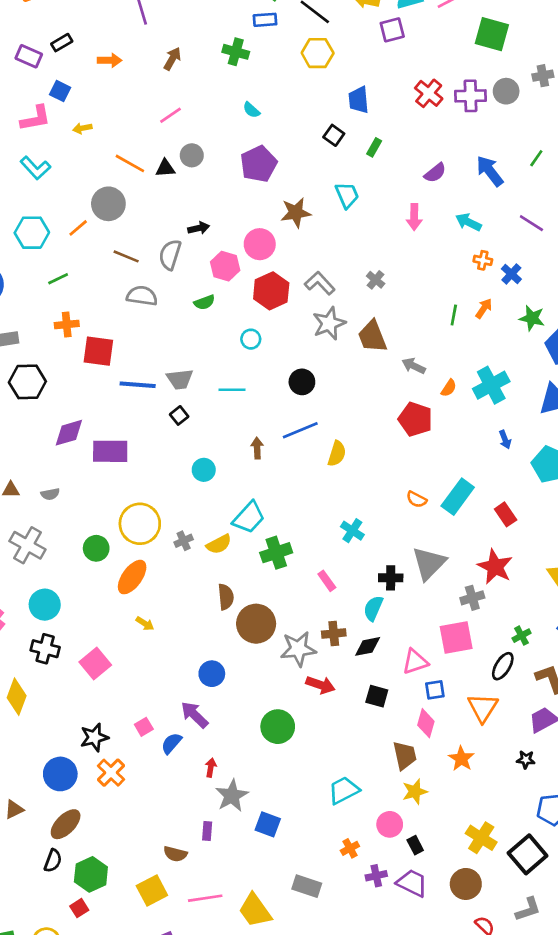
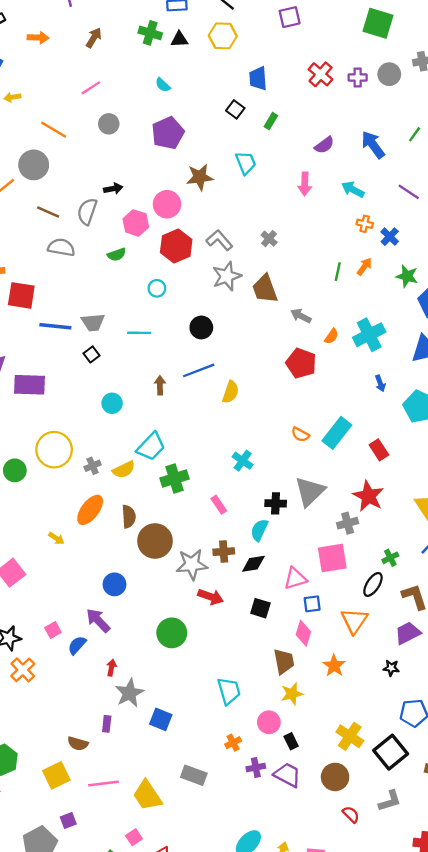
purple cross: (471, 96) -> (358, 78), size x0.7
black triangle: (165, 168) -> (179, 39), moved
orange ellipse: (132, 577) -> (90, 510), moved
cyan trapezoid: (344, 790) -> (229, 691), turned 100

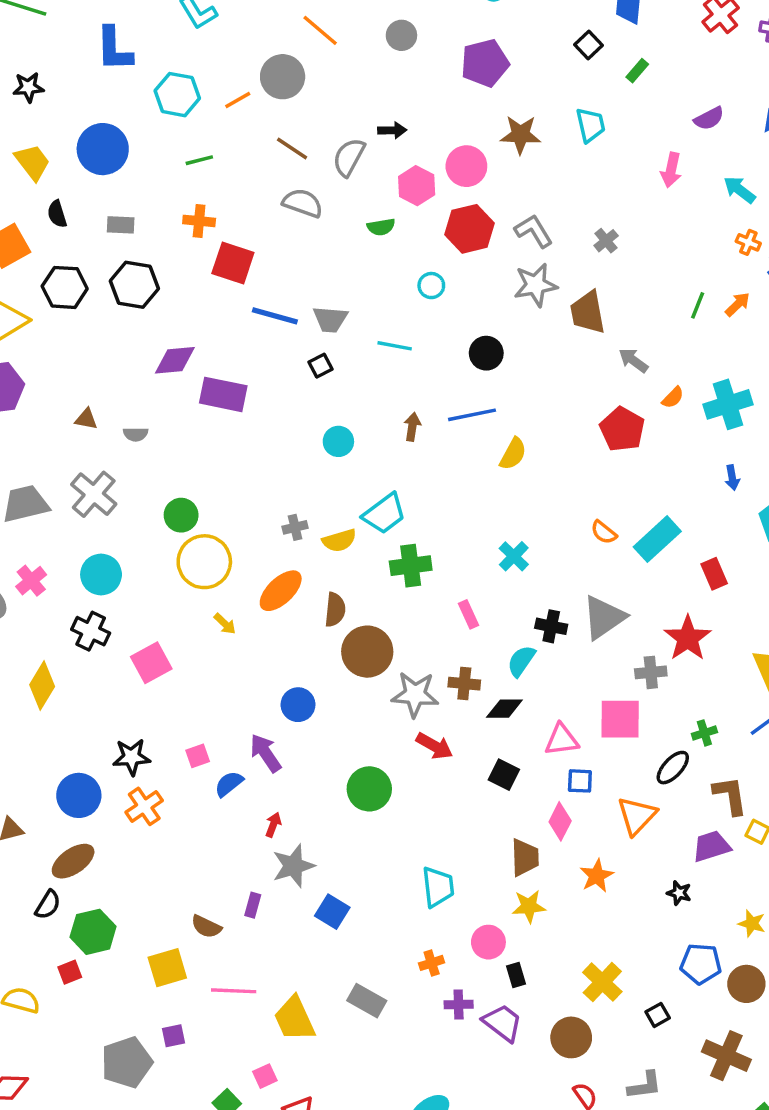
yellow circle: (54, 450) -> (204, 562), moved
black square: (391, 752) -> (658, 1015), size x0.5

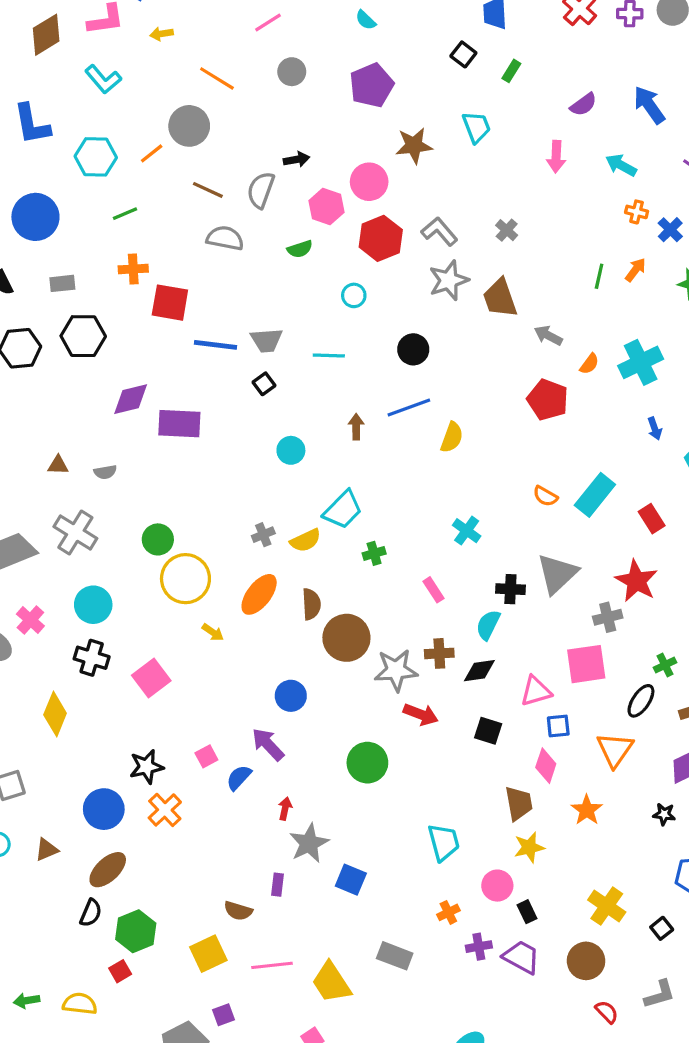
green cross: (411, 566) -> (374, 553), size x0.6

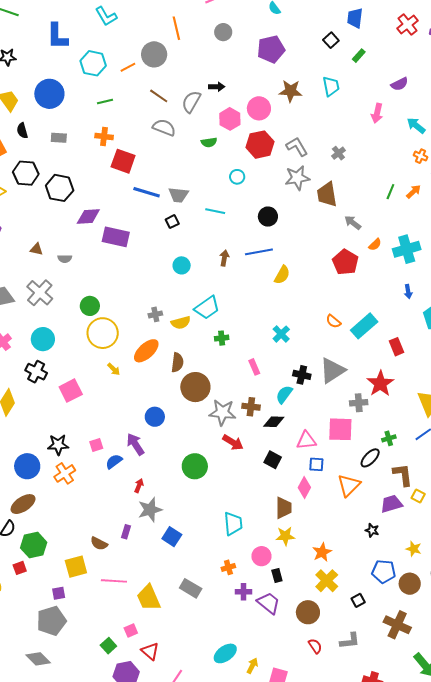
orange line: (217, 78) -> (176, 28), turned 35
black hexagon: (83, 336) -> (60, 188), moved
orange star: (587, 810) -> (322, 552), moved
purple square: (224, 1015) -> (59, 593), moved

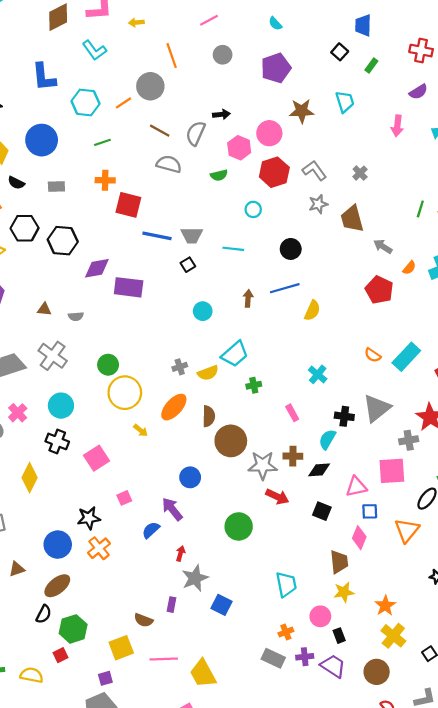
red cross: (407, 25) -> (421, 51), moved, turned -35
black semicircle: (22, 131) -> (16, 183), turned -42
gray star: (297, 178) -> (318, 204), size x0.7
pink square: (96, 445) -> (124, 498), moved
gray rectangle: (191, 588) -> (273, 658), moved

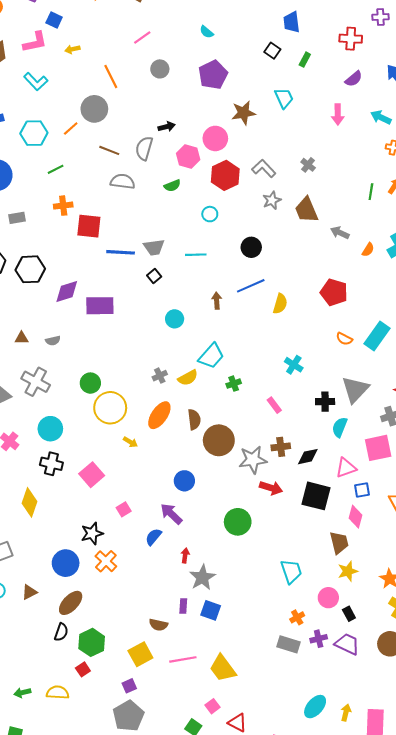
red pentagon: (379, 290) -> (334, 292), moved
cyan semicircle: (327, 439) -> (340, 427), moved
black square: (322, 511) -> (316, 496), size x1.6
blue square: (221, 605) -> (211, 610), moved

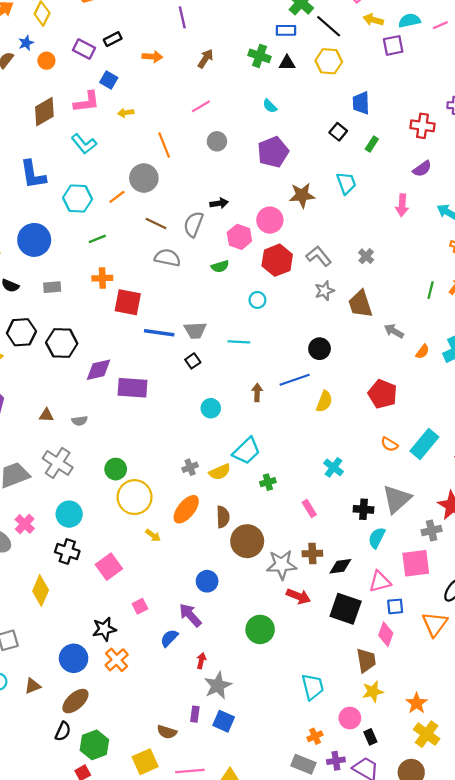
black circle: (251, 247) -> (320, 349), moved

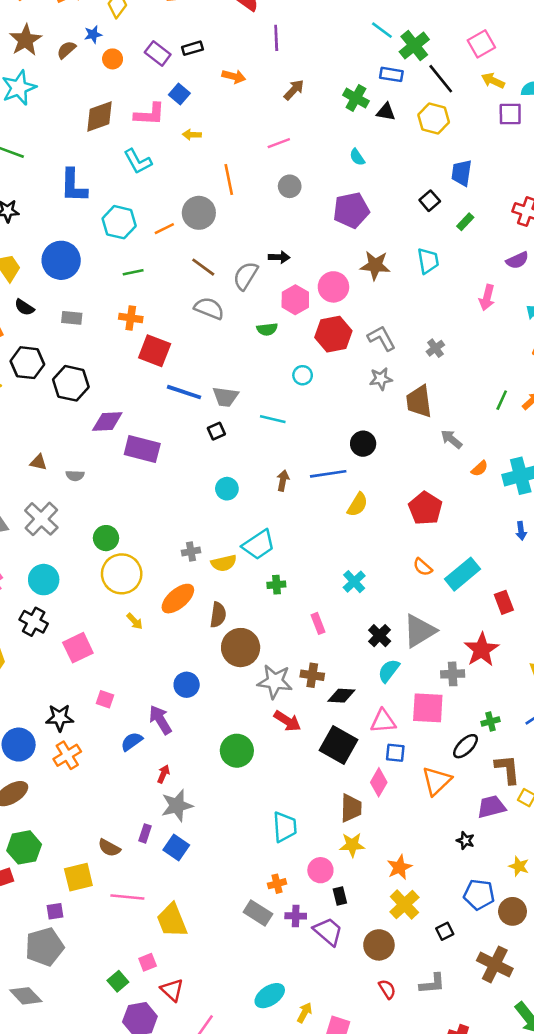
black cross: (363, 509) -> (380, 636), turned 30
pink square: (140, 606) -> (105, 699), turned 35

